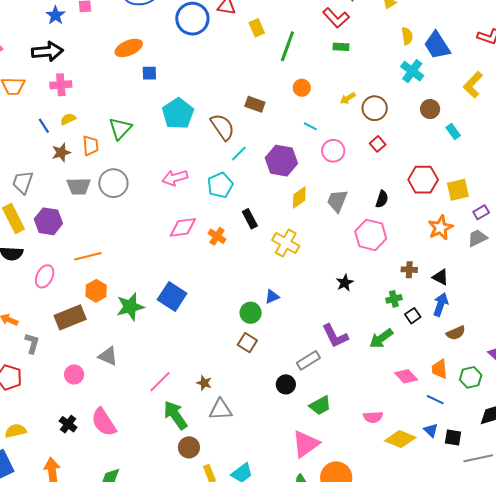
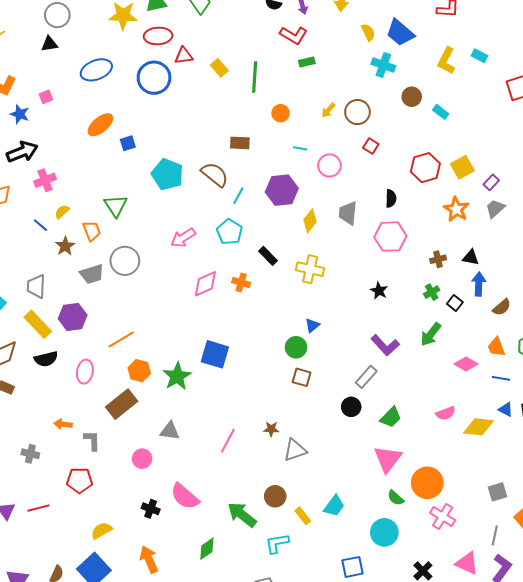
green arrow: (175, 415) -> (242, 515), moved

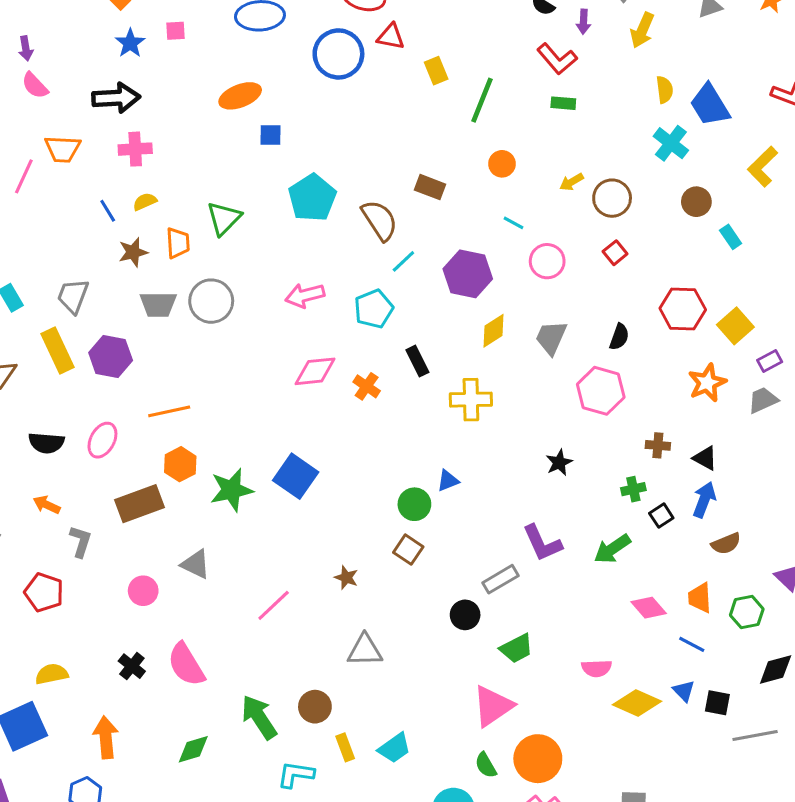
yellow square: (462, 167) -> (735, 326), turned -30
yellow cross: (310, 269) -> (471, 400), turned -32
black semicircle: (46, 359) -> (46, 443), moved
brown star: (271, 429) -> (346, 578), moved

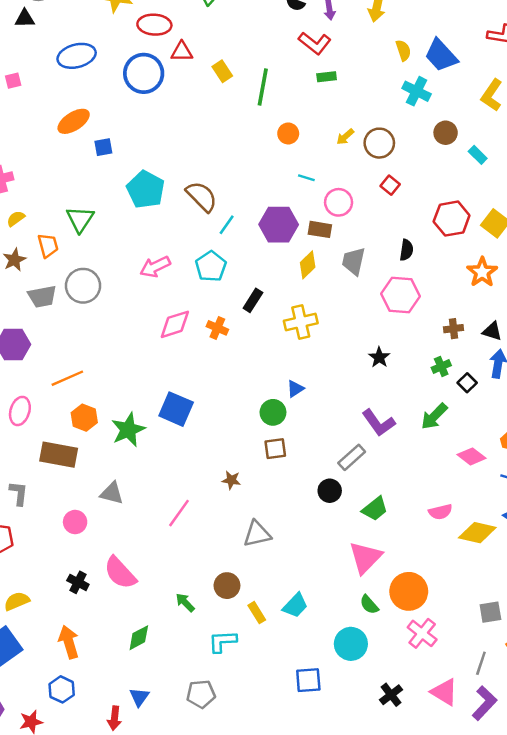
brown rectangle: (430, 187) -> (320, 229), moved
black rectangle: (417, 361) -> (253, 300), turned 70
brown rectangle: (140, 504) -> (59, 455), turned 42
brown square: (408, 550) -> (275, 449), turned -30
green arrow: (259, 717) -> (185, 602), size x0.6

